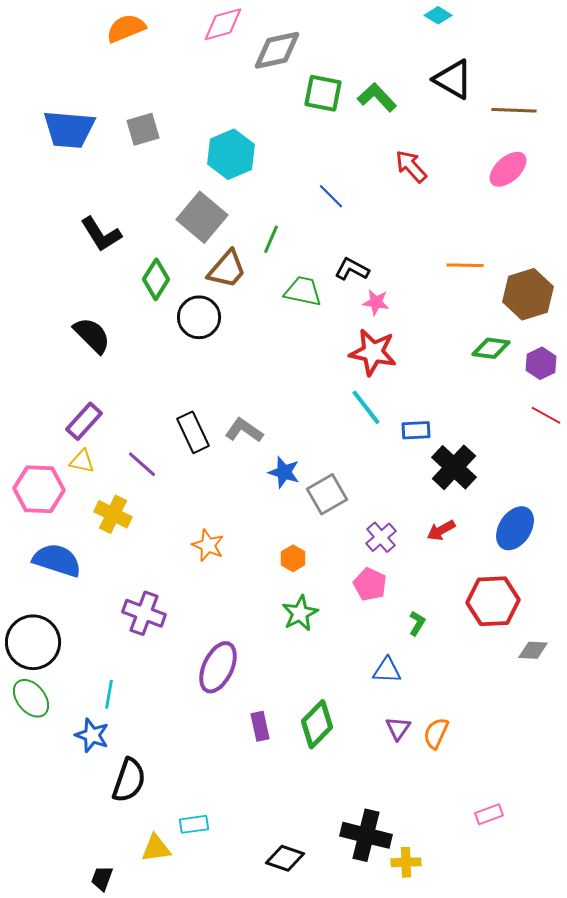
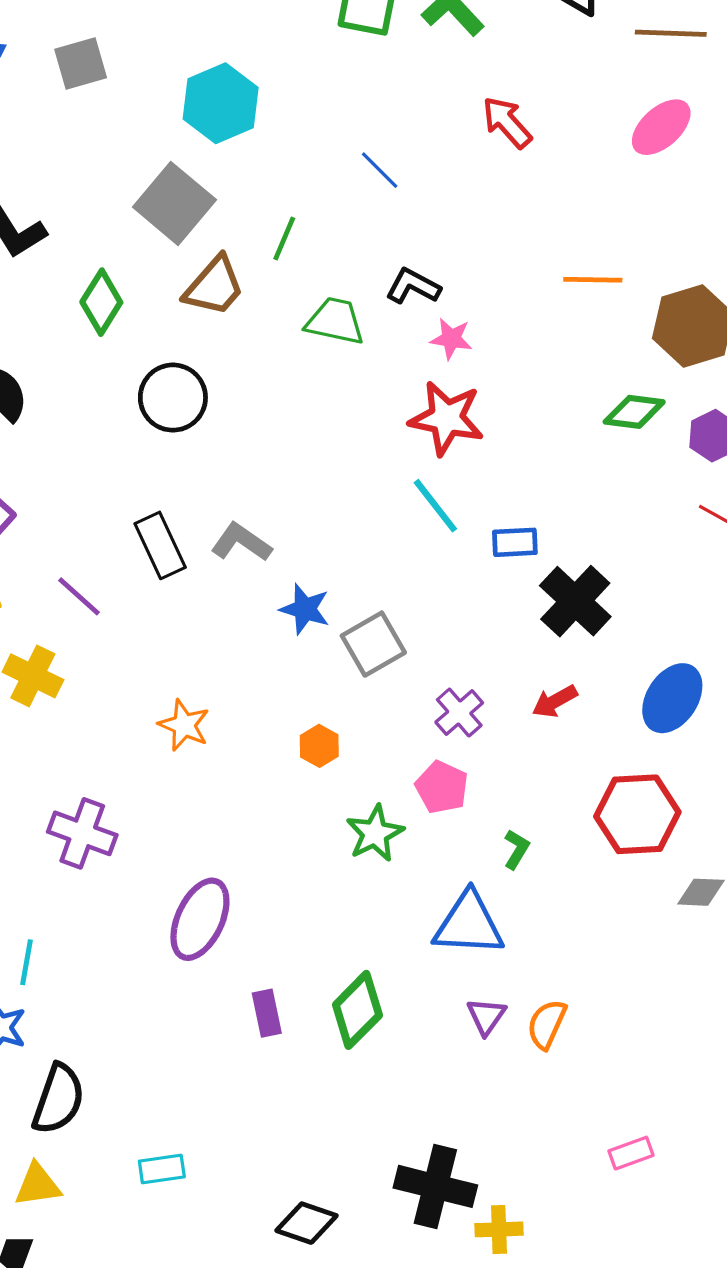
black circle: (199, 317) -> (173, 398), moved
green star: (300, 613) -> (375, 833), moved
blue triangle: (387, 670) -> (469, 924), size x1.6
yellow triangle: (156, 848) -> (38, 1185), moved

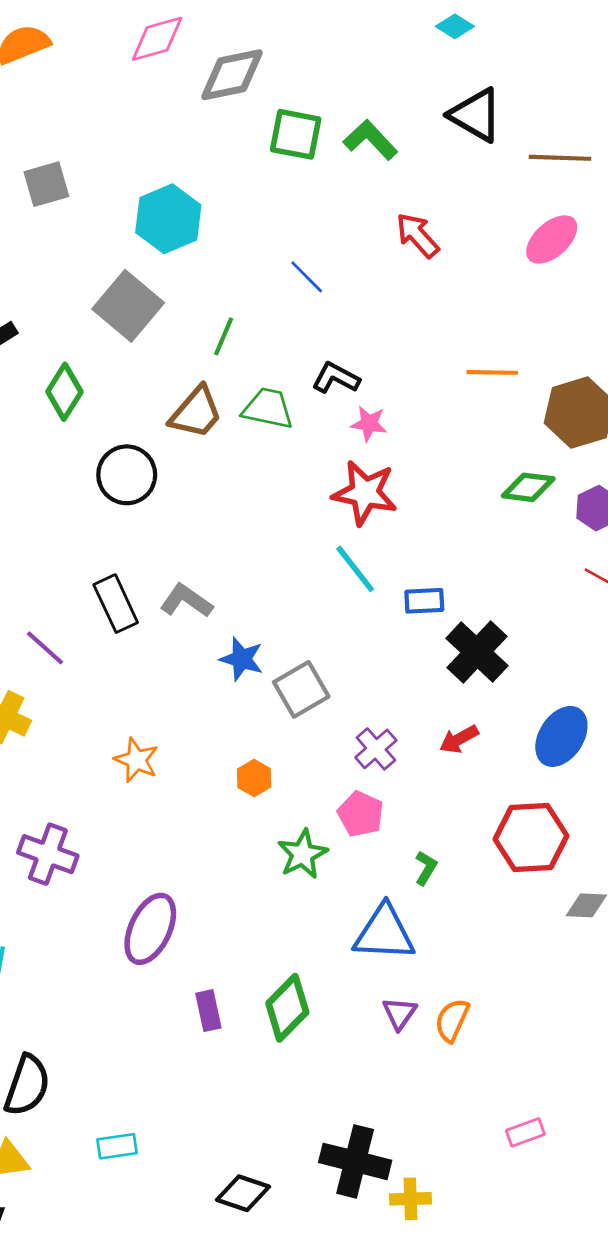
brown trapezoid: (214, 286) -> (196, 413), moved

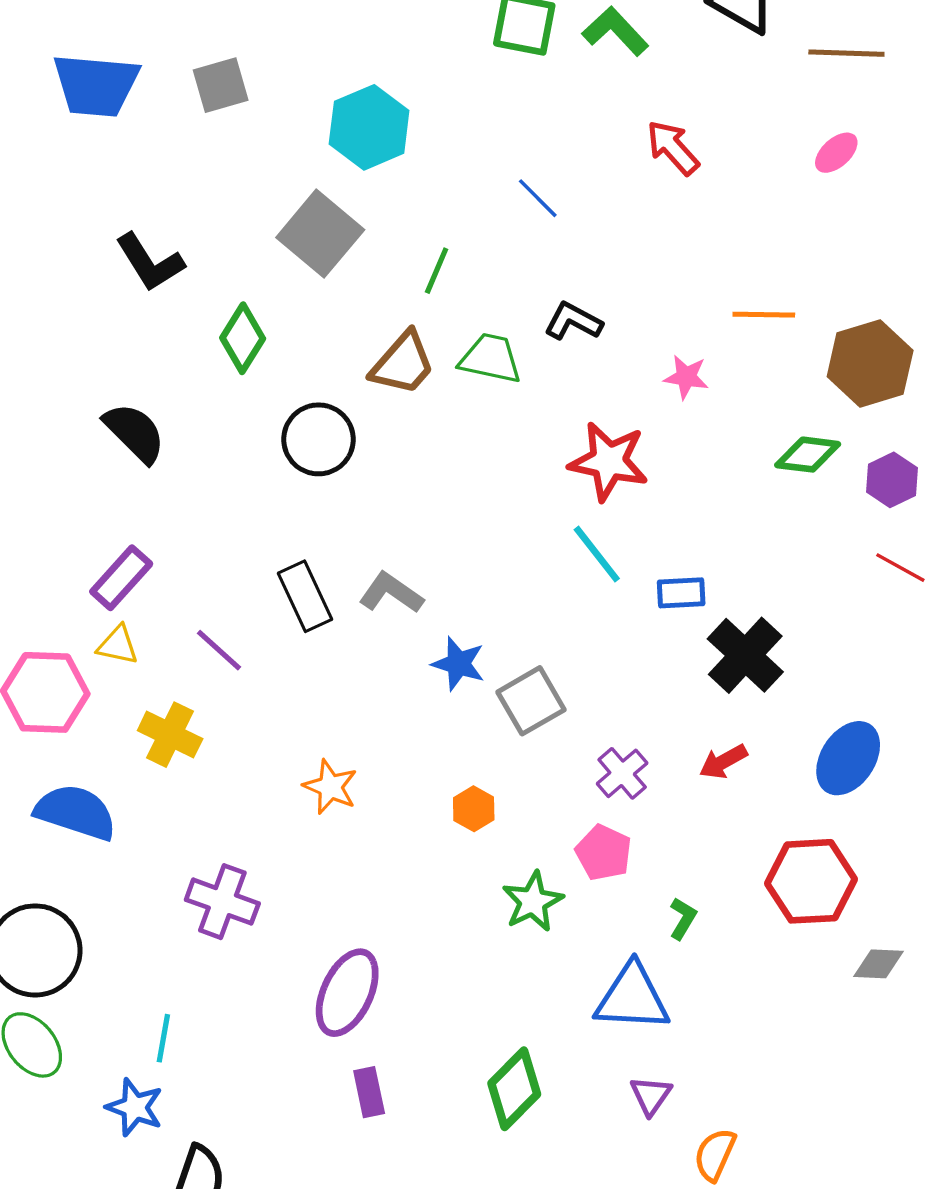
pink ellipse: (552, 239) -> (836, 153), size x0.7
pink star: (369, 424) -> (686, 377), moved
purple rectangle: (208, 1011) -> (369, 1092), moved
orange semicircle: (452, 1020) -> (715, 1155), moved

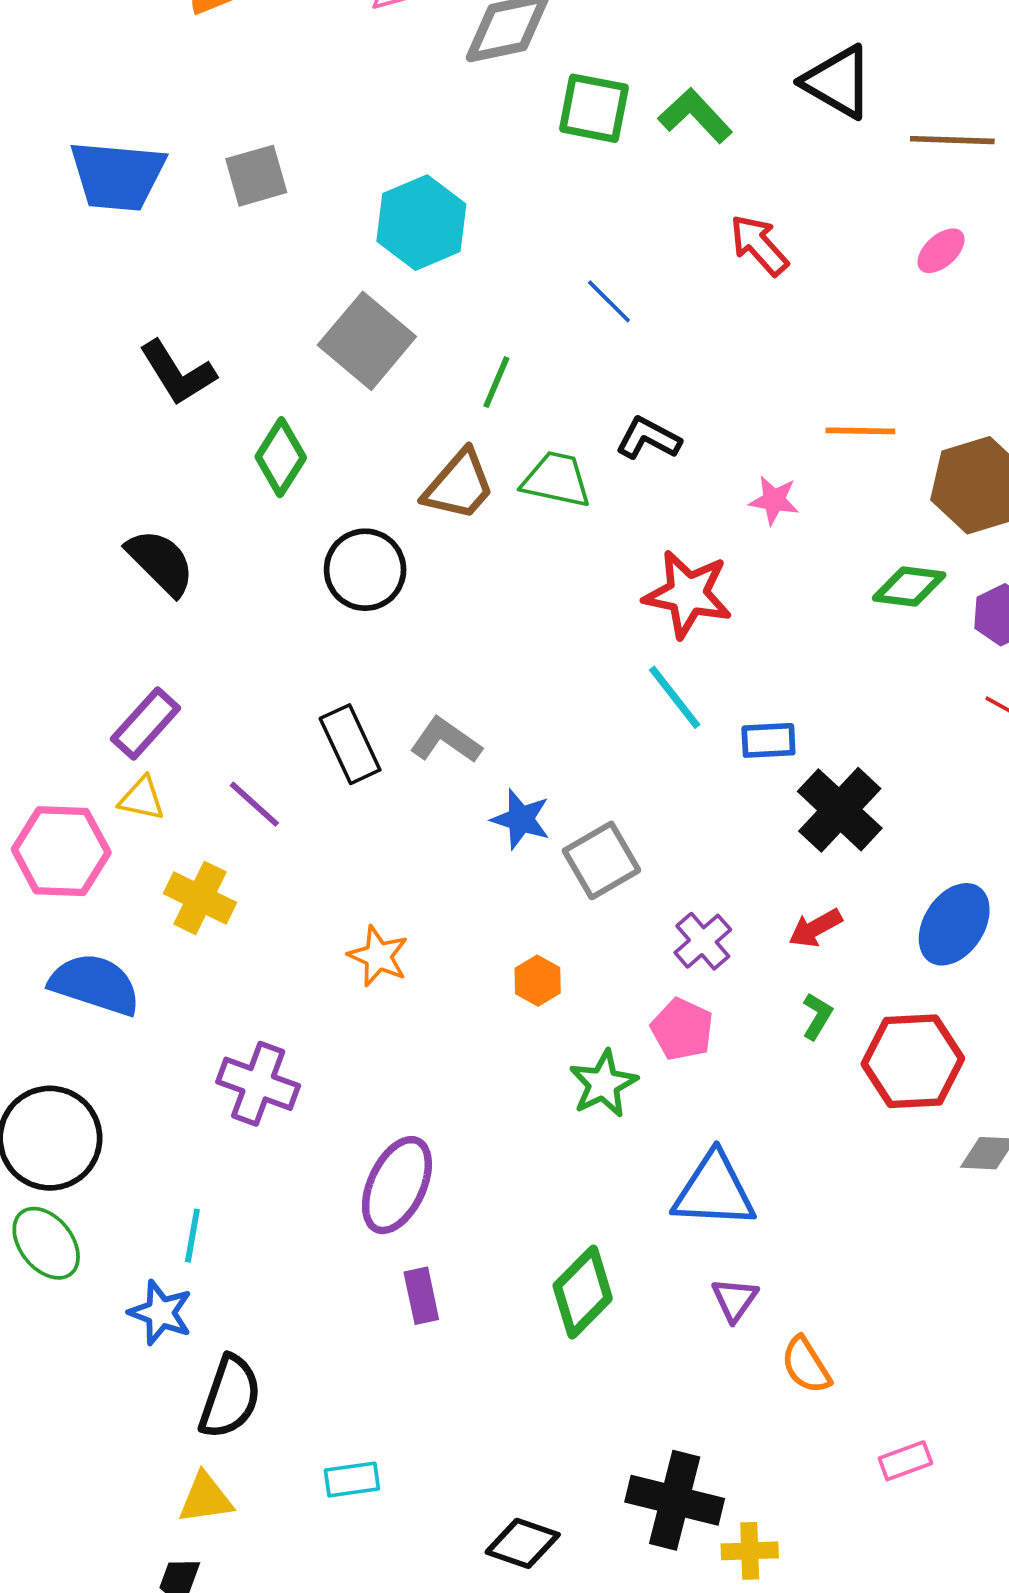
green L-shape: (683, 918) -> (817, 1016), moved
orange semicircle: (715, 1155) -> (806, 1365), turned -56

